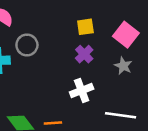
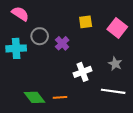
purple cross: (84, 54) -> (62, 43), moved
gray star: (123, 66) -> (115, 64), moved

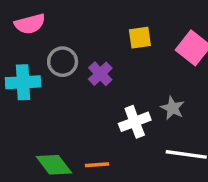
pink semicircle: (20, 14) -> (30, 24), turned 132
gray star: (115, 64) -> (172, 108), moved

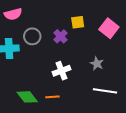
purple cross: (100, 74) -> (61, 36), moved
white cross: (135, 122) -> (62, 71), moved

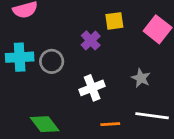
gray circle: (32, 36) -> (52, 61), moved
orange line: (52, 97) -> (110, 124), moved

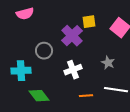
purple cross: (91, 40) -> (72, 36), size x1.5
cyan cross: (20, 57) -> (21, 71), moved

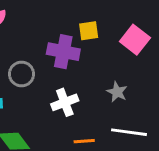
purple cross: (72, 36) -> (63, 52), turned -35

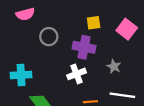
purple cross: (63, 52) -> (84, 47), moved
gray circle: (22, 74) -> (49, 37), moved

